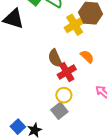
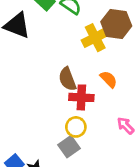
red cross: (67, 72) -> (81, 97), turned 30

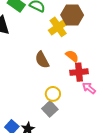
red cross: (81, 97) -> (79, 72), moved

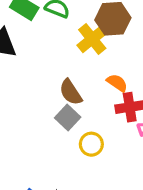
gray square: (50, 109) -> (68, 117), moved

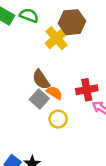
orange semicircle: (117, 83) -> (54, 93), moved

